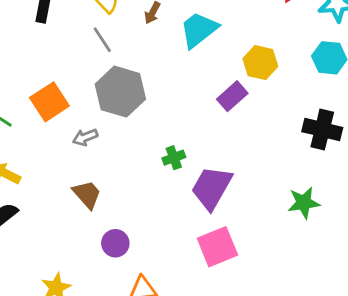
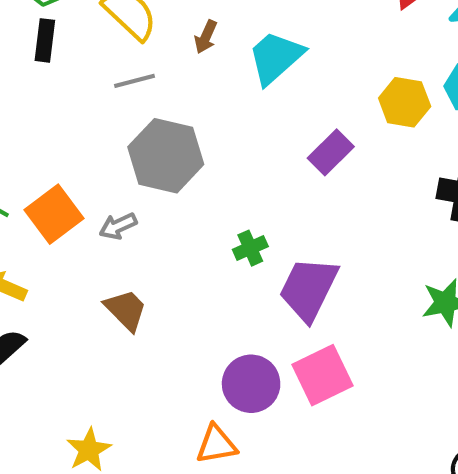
gray line: (102, 40) -> (134, 81), turned -68
yellow hexagon: (260, 63) -> (405, 102), moved
orange square: (49, 102) -> (54, 214), moved
purple circle: (115, 243) -> (251, 384), moved, size x1.4

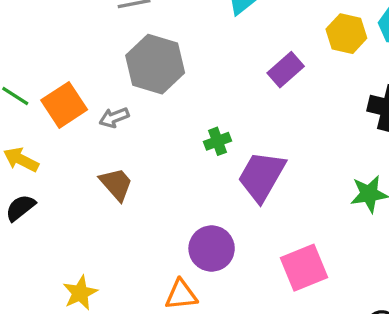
pink square: (323, 375) -> (304, 268), moved

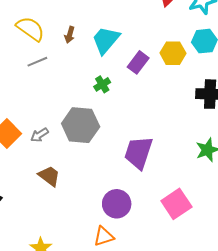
gray hexagon: (155, 64) -> (81, 125), moved
purple rectangle: (286, 70) -> (138, 62), moved
green cross: (218, 141) -> (102, 84), moved

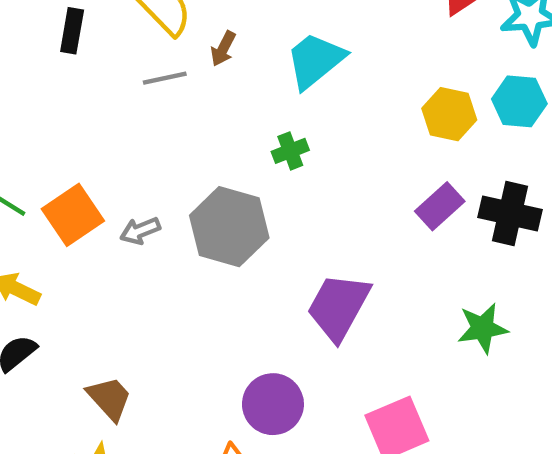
brown arrow: (70, 35) -> (223, 49), moved
purple rectangle: (138, 62) -> (440, 206), moved
brown trapezoid: (49, 176) -> (109, 398), moved

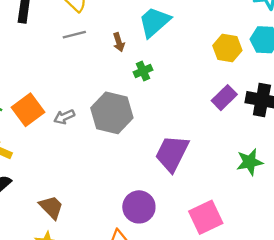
brown arrow: (223, 49) -> (119, 42), moved, turned -42

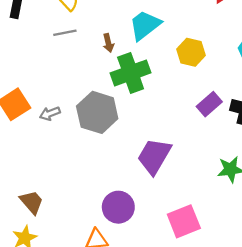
yellow hexagon: (227, 48) -> (191, 52), moved
green cross: (143, 71) -> (131, 73), size x2.0

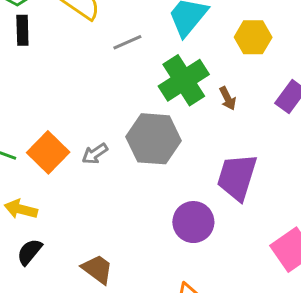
gray line: (65, 33) -> (127, 42), moved
brown arrow: (108, 43) -> (228, 98), moved
purple circle: (118, 207) -> (193, 222), moved

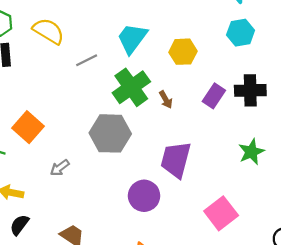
orange square: (48, 152) -> (28, 127), moved
gray arrow: (95, 154) -> (60, 168), moved

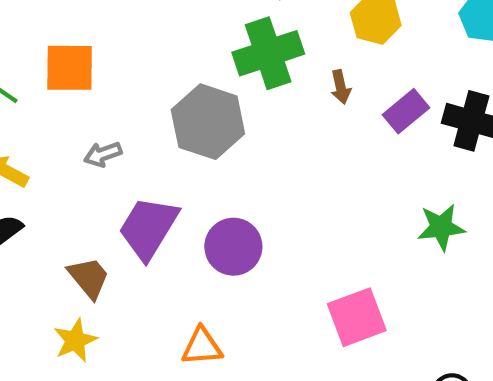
brown arrow: (166, 100) -> (341, 87), moved
orange square: (28, 127) -> (70, 68), turned 32
purple trapezoid: (176, 160) -> (148, 228), moved

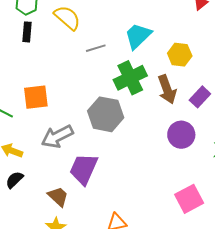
brown arrow: (341, 87) -> (167, 89), size x1.8
gray arrow: (103, 154) -> (57, 136), size x1.8
purple circle: (233, 247) -> (181, 135), moved

